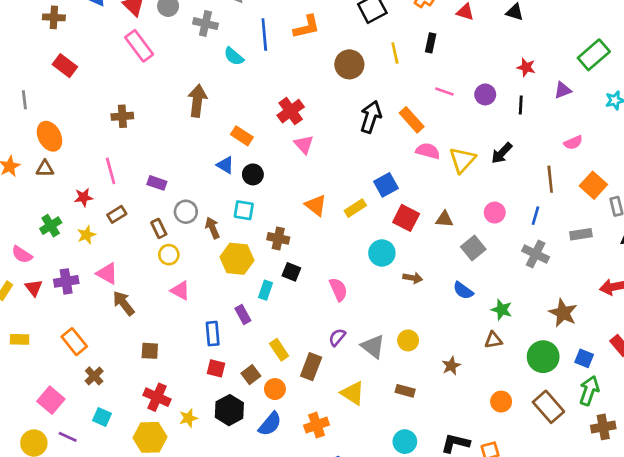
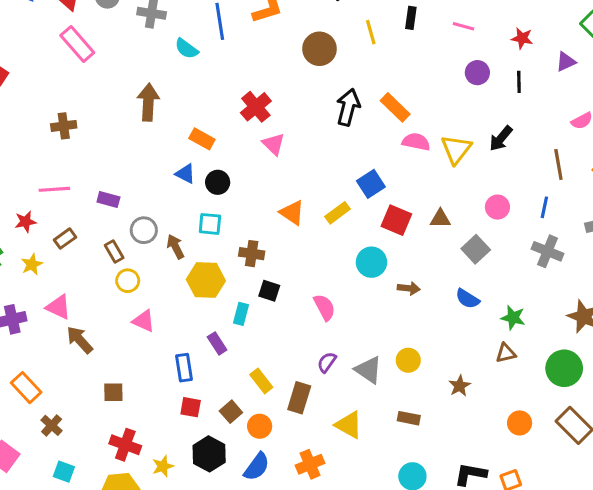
pink line: (444, 91) -> (463, 26), moved
pink line: (111, 171) -> (54, 189), turned -75

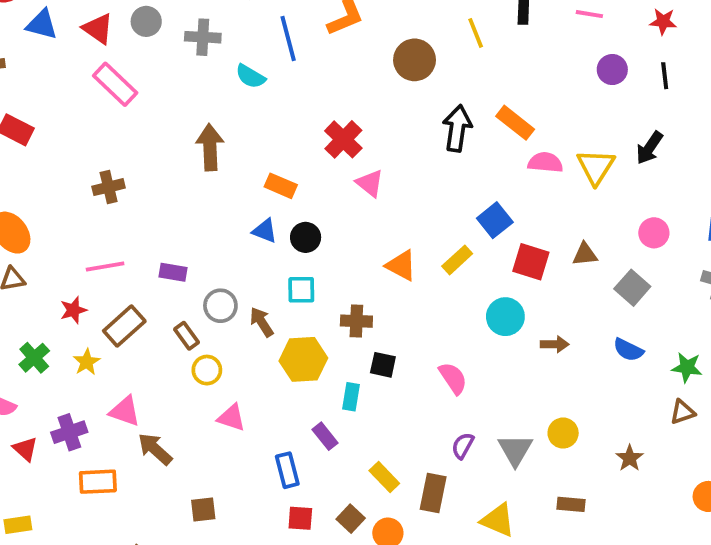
brown rectangle: (65, 239) -> (124, 326), size x1.5
gray triangle: (368, 370) -> (515, 450), turned 32
orange rectangle: (26, 388) -> (98, 482), moved, turned -44

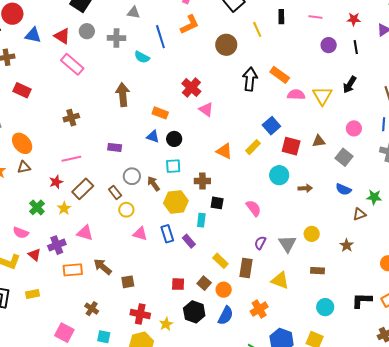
purple rectangle: (173, 272) -> (115, 147), moved
brown triangle: (682, 412) -> (359, 214), moved
brown arrow: (155, 449) -> (103, 267), moved
blue rectangle: (287, 470) -> (167, 234), moved

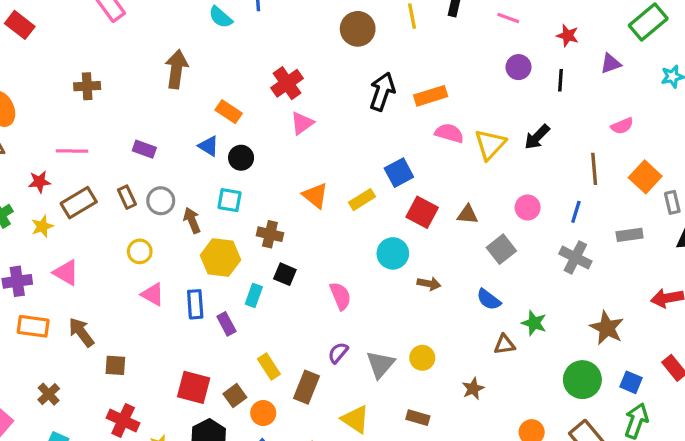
orange rectangle: (280, 75) -> (431, 96), turned -66
pink triangle: (206, 109) -> (302, 123), turned 35
brown rectangle: (115, 193) -> (127, 197), moved
red square: (178, 284) -> (194, 387), size x1.5

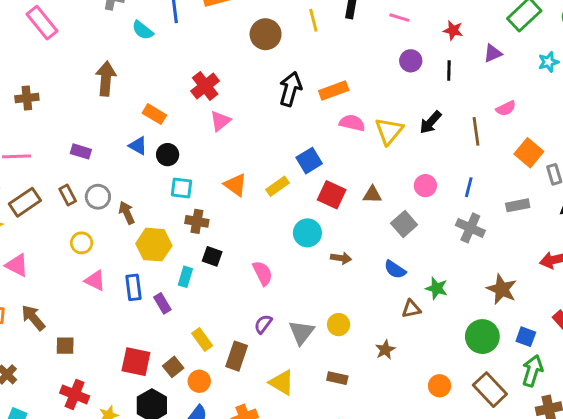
brown line: (594, 169) -> (476, 131), moved
cyan square: (230, 200) -> (182, 188), moved

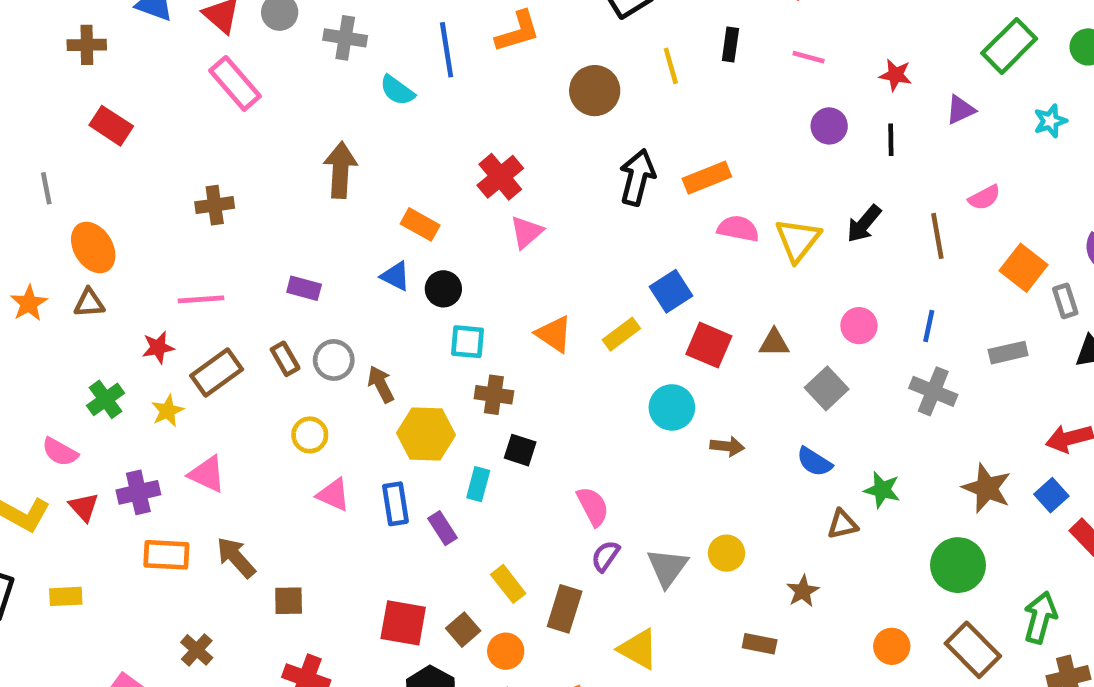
pink semicircle: (263, 273) -> (593, 506), moved
blue square: (526, 337) -> (1051, 495), moved, turned 30
brown rectangle: (337, 378) -> (760, 644), moved

